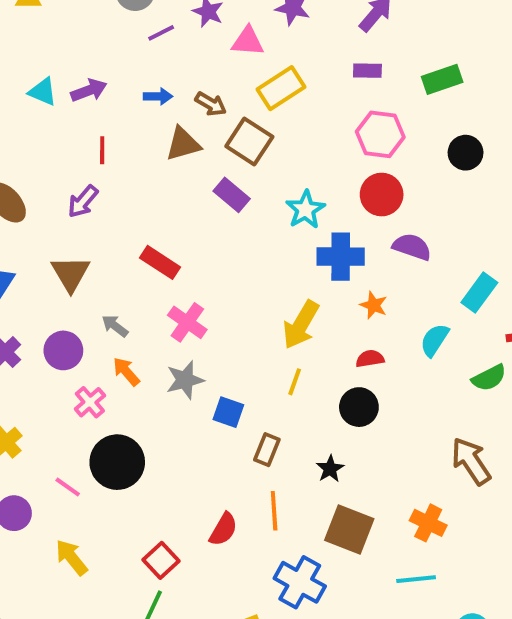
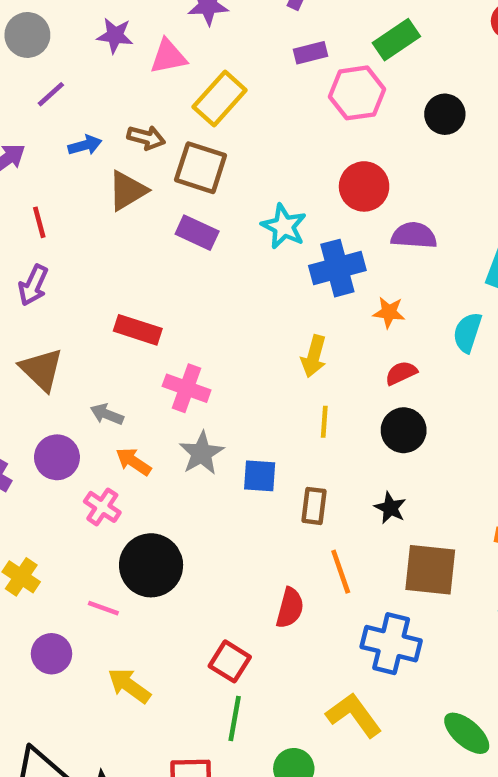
purple line: (161, 33) -> (51, 94), moved
pink hexagon: (380, 134) -> (357, 93), moved
yellow arrow: (301, 325) -> (314, 356), size x0.7

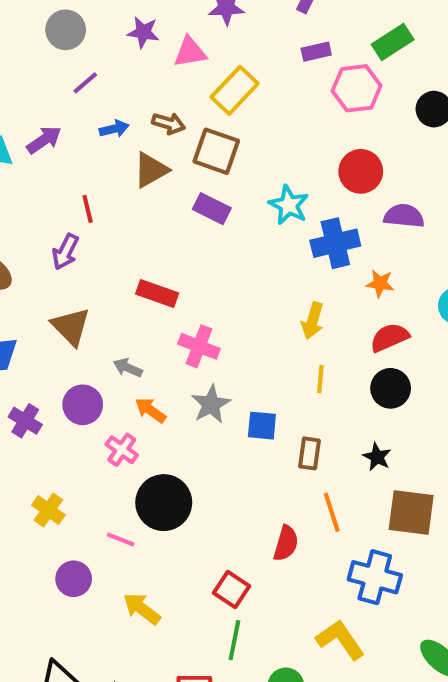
red line: (39, 222) -> (88, 209), moved
red semicircle: (401, 373) -> (390, 338), size x1.4

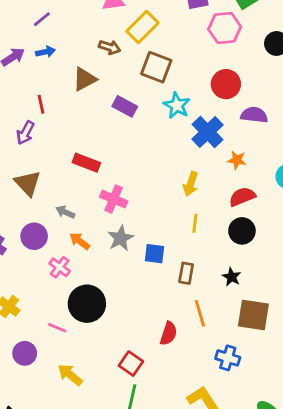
brown arrow: (169, 123) -> (110, 47), moved
blue arrow: (114, 129) -> (46, 52), moved
brown square: (216, 151) -> (156, 67), moved
blue cross: (335, 243) -> (207, 132), turned -32
blue cross: (375, 577) -> (228, 358), size x0.7

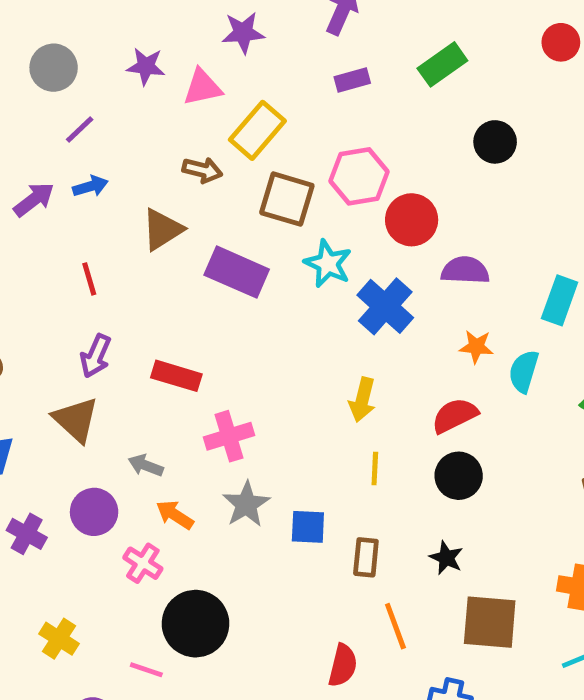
pink hexagon: (225, 28) -> (359, 176), moved
purple rectangle: (125, 106) -> (237, 272), size x1.4
purple arrow: (25, 133) -> (96, 356), moved
orange star: (237, 160) -> (476, 347), moved
pink cross: (114, 199) -> (229, 436), turned -36

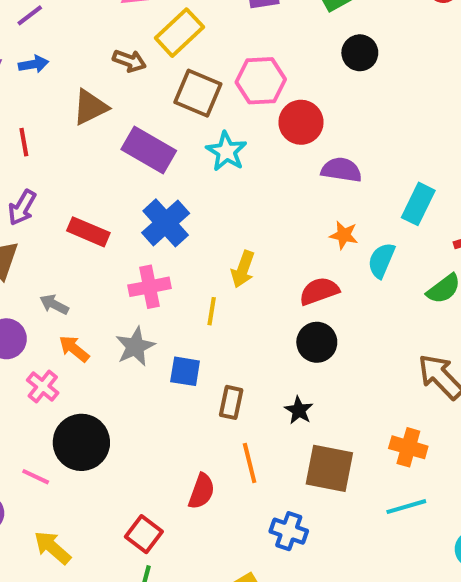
black circle: (495, 142) -> (360, 53), moved
blue cross: (385, 306) -> (166, 223), moved
pink cross: (229, 436) -> (149, 287), moved
yellow line: (375, 468) -> (212, 311), moved

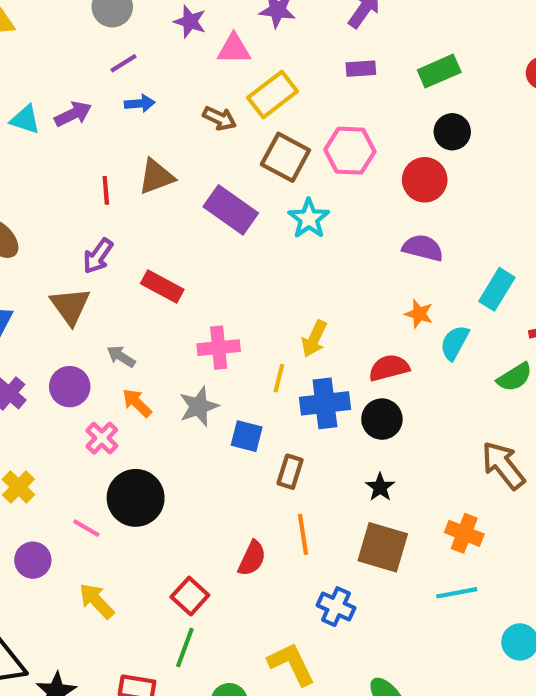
blue arrow: (33, 64) -> (140, 103), moved
brown triangle: (90, 107) -> (156, 177), moved
red circle: (301, 122) -> (425, 180), moved
blue cross: (166, 223) -> (325, 403), moved, turned 30
black star: (299, 410) -> (380, 487), moved

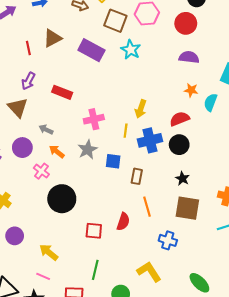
pink line: (86, 528) -> (43, 276), moved
red square: (190, 596) -> (94, 231), moved, turned -30

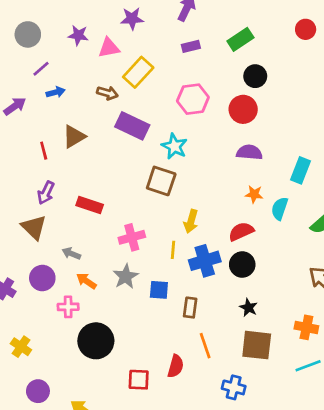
brown square: (115, 21) -> (161, 181), moved
purple rectangle: (91, 50) -> (132, 126), moved
pink cross: (41, 171) -> (68, 307), turned -35

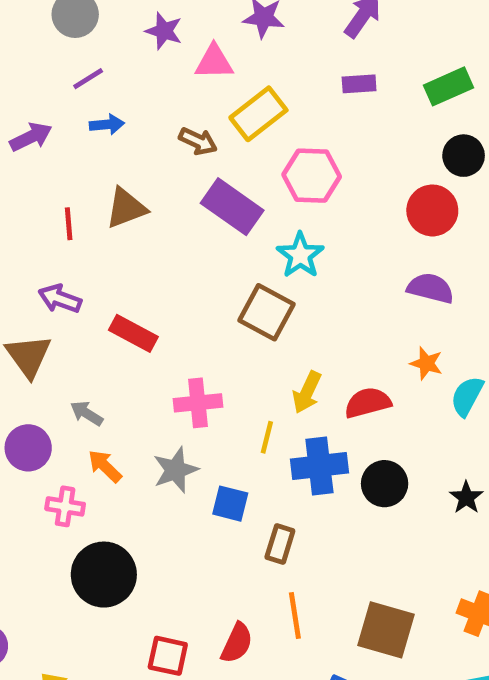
pink hexagon: (193, 99) -> (312, 176), moved
purple arrow: (46, 193) -> (60, 299), turned 75
red semicircle: (241, 231) -> (368, 403), moved
black star: (248, 308) -> (466, 498), moved

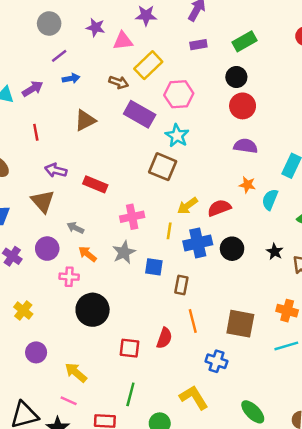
black circle: (464, 156) -> (236, 77), moved
red line: (69, 224) -> (36, 132), moved
yellow arrow: (307, 392) -> (188, 206), turned 35

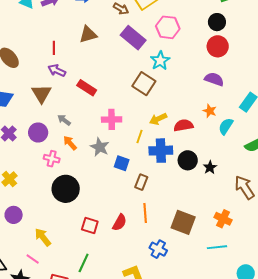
red line: (36, 132) -> (54, 48), moved
gray star: (124, 252) -> (100, 147), turned -30
black star: (275, 252) -> (210, 167), moved

